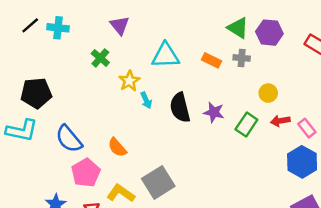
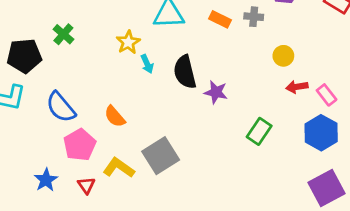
green cross: (100, 58) -> (63, 34), moved
purple star: (214, 112) -> (216, 92), moved
green rectangle: (246, 124) -> (259, 131), moved

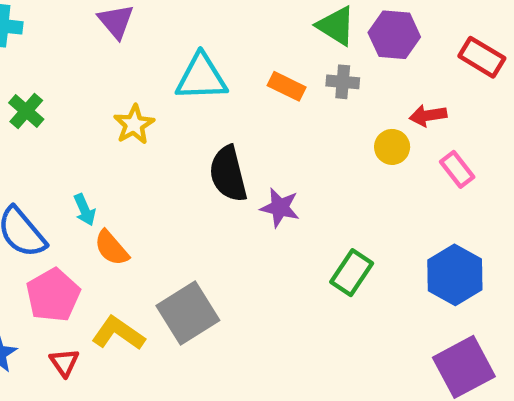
cyan arrow: (147, 64) -> (85, 210), moved
red arrow: (297, 87) -> (428, 116), moved
pink rectangle: (327, 95) -> (457, 169), moved

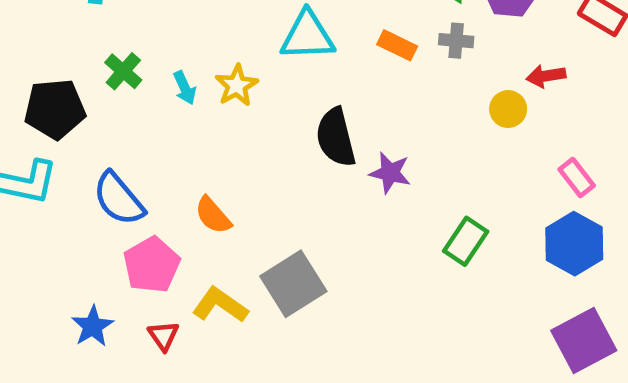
pink rectangle: (457, 169) -> (577, 177), moved
cyan arrow: (85, 210) -> (185, 88), moved

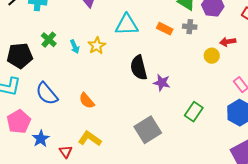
pink pentagon: (152, 265) -> (19, 122), moved
gray square: (293, 284) -> (148, 130), moved
blue star: (93, 326) -> (41, 139), moved

